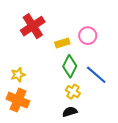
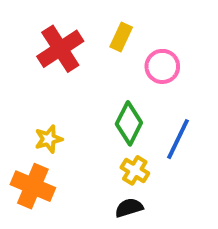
yellow rectangle: (62, 43) -> (121, 37), moved, turned -48
yellow star: (18, 75) -> (49, 139), moved
blue line: (96, 75) -> (178, 139), turned 75

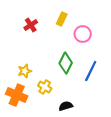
red cross: (60, 49) -> (31, 25), size x0.6
yellow cross: (135, 170) -> (45, 87), moved

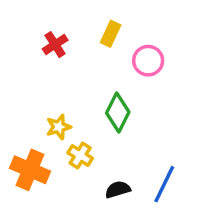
yellow star: (25, 71) -> (59, 127), moved
blue line: (91, 71) -> (164, 184), moved

